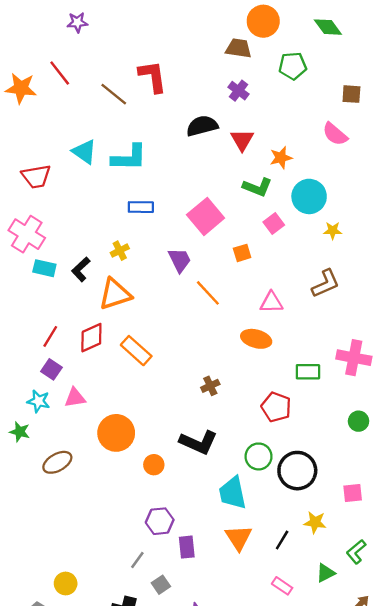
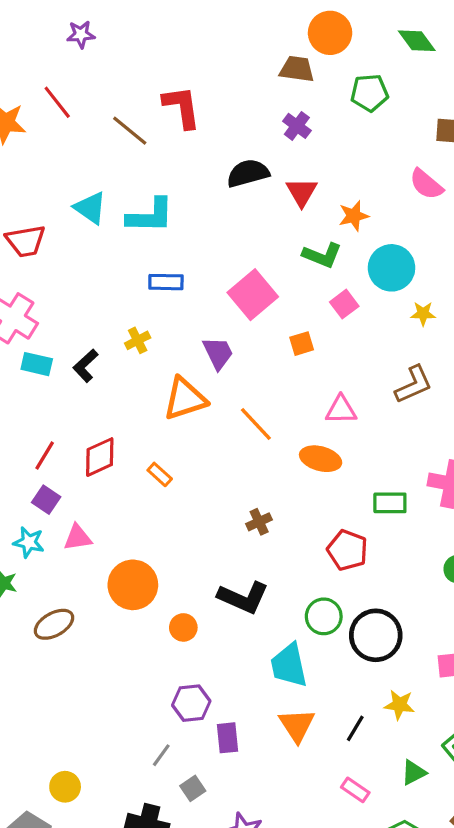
orange line: (208, 293) -> (256, 424), moved
orange triangle: (115, 294) -> (185, 399), moved
orange rectangle: (136, 351) -> (160, 474), size x0.6

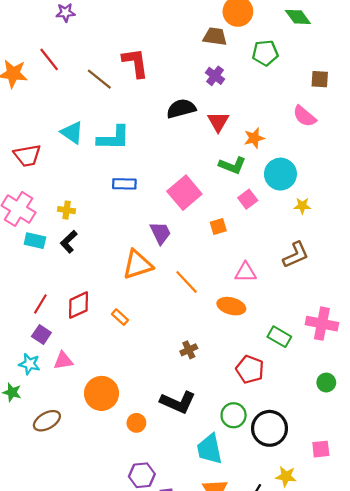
yellow cross: (138, 340) -> (67, 210), moved, turned 35
green rectangle: (390, 503) -> (279, 337), turned 30

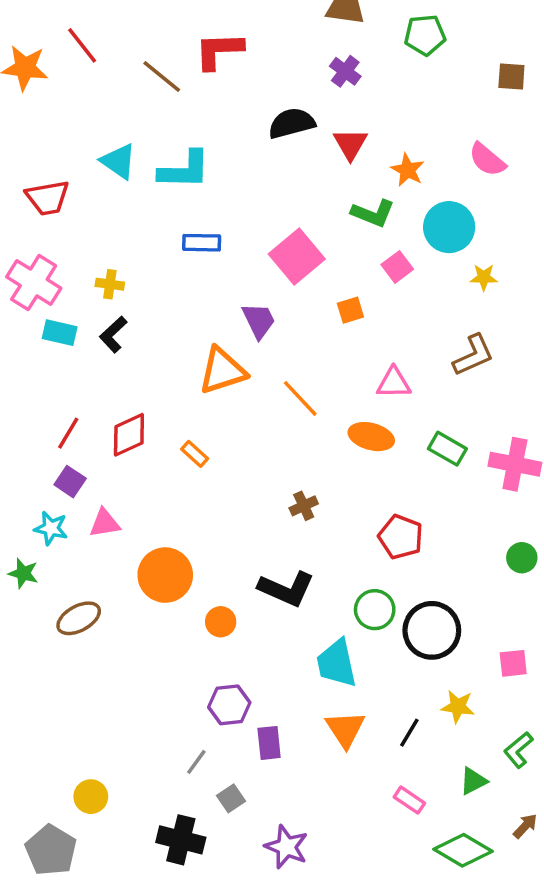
red L-shape: (135, 63) -> (219, 51), turned -84
pink semicircle: (304, 116) -> (487, 160), moved
orange star: (254, 138) -> (408, 170), turned -30
green rectangle: (279, 337) -> (447, 449), moved

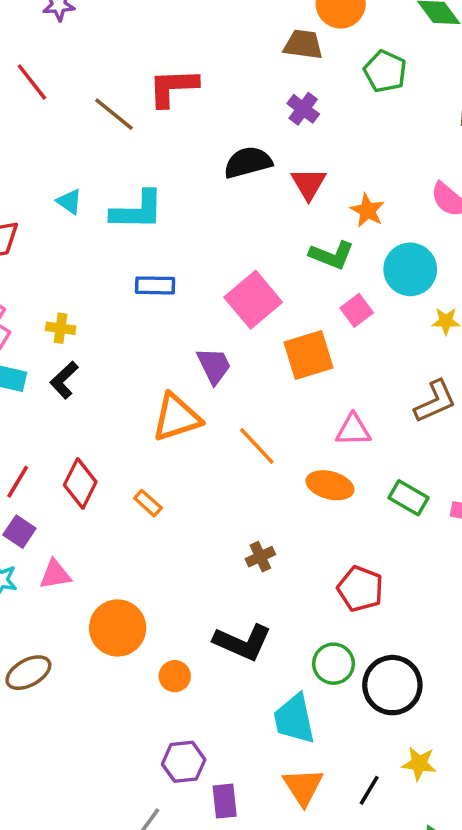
green pentagon: (425, 35) -> (385, 71), turned 30
cyan triangle: (118, 161) -> (69, 202), size x0.7
orange square: (350, 310) -> (309, 355), size x1.8
red diamond: (129, 435) -> (80, 483), turned -39

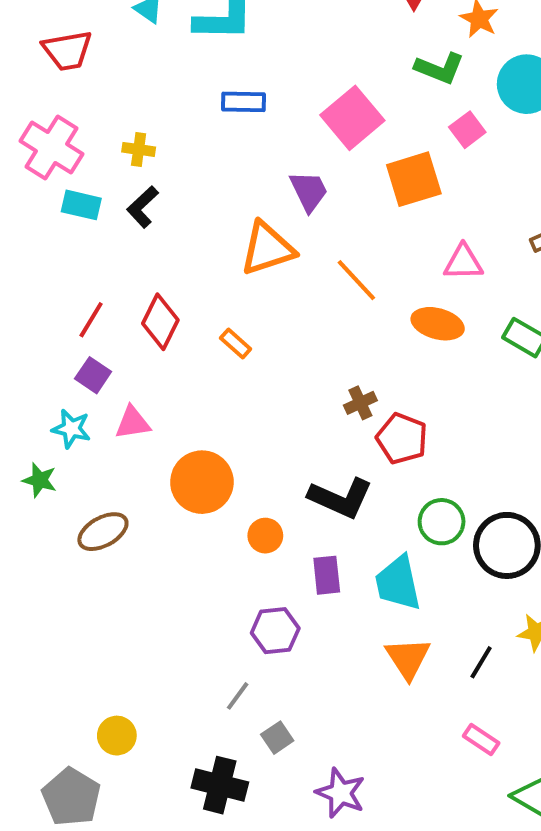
red pentagon: (360, 589) -> (402, 439), moved
purple rectangle: (225, 801) -> (327, 575), moved

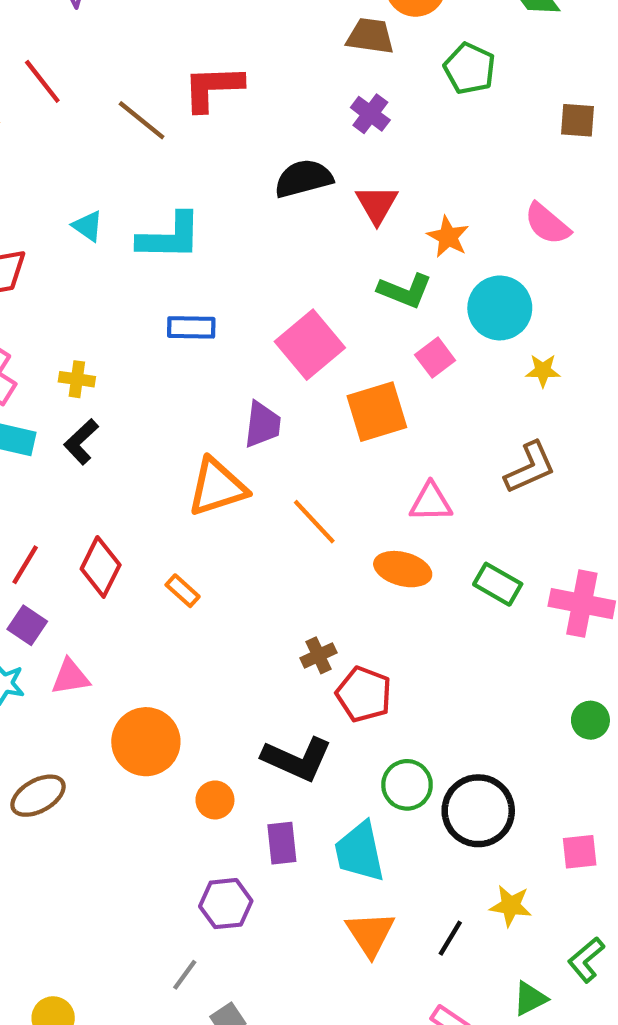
purple trapezoid: (309, 191) -> (262, 425), turned 33

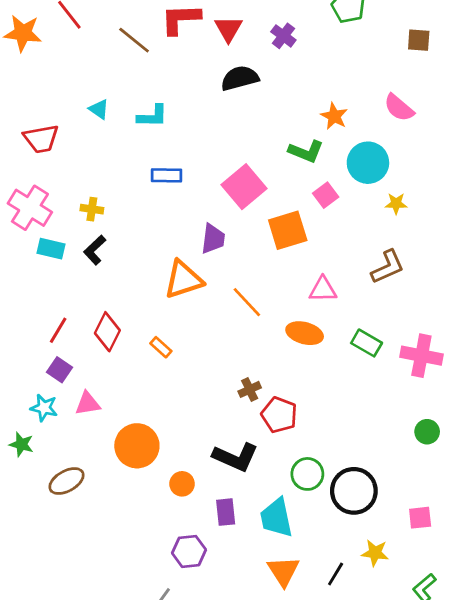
red triangle: (377, 204) -> (228, 29), moved
cyan L-shape: (170, 237) -> (152, 116), size x0.7

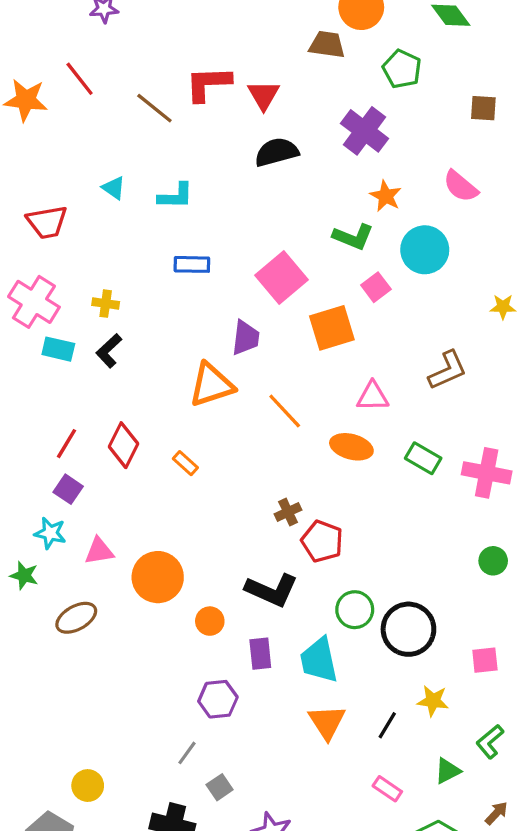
purple cross: (283, 36) -> (364, 131), moved, size x1.6
yellow star: (396, 204) -> (503, 307), moved
pink triangle: (88, 404) -> (99, 551), moved

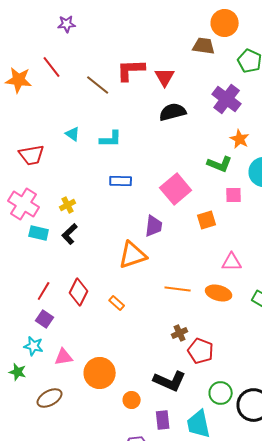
pink square: (376, 287) -> (234, 195), turned 36
yellow cross: (106, 304) -> (68, 205), turned -35
orange square: (332, 328) -> (207, 220), size x0.7
orange line: (285, 411) -> (178, 289), moved, turned -40

